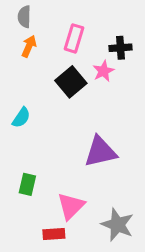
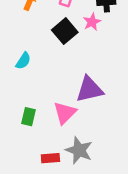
pink triangle: (71, 206) -> (65, 113), moved
gray star: (117, 225) -> (79, 150), moved

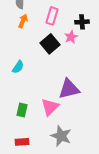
red rectangle: (50, 158) -> (22, 142), moved

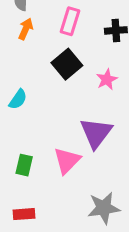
pink star: (71, 37) -> (107, 79), moved
purple triangle: (69, 89) -> (96, 133), turned -40
gray star: (61, 136) -> (104, 208), moved, turned -30

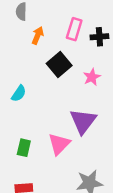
pink rectangle: (70, 21) -> (74, 29), moved
orange arrow: (26, 29) -> (38, 35), moved

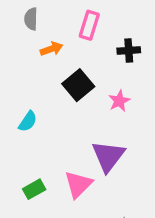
pink rectangle: (74, 29) -> (89, 25), moved
orange arrow: (38, 35) -> (51, 49), turned 48
green rectangle: (24, 148) -> (34, 189), turned 48

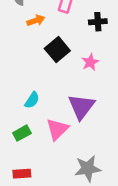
cyan semicircle: (28, 121) -> (32, 100), moved

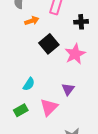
pink star: (90, 62) -> (75, 54), size x1.5
purple triangle: (81, 107) -> (68, 89), size x0.6

